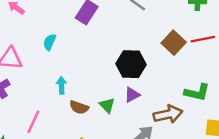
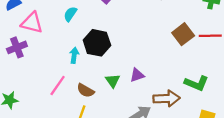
black hexagon: (131, 64) -> (97, 43), moved
brown semicircle: (79, 107) -> (85, 91), moved
pink line: (33, 122) -> (58, 86), moved

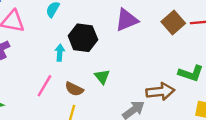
purple triangle: (137, 75) -> (127, 20), moved, size x1.5

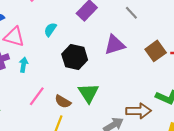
cyan arrow: (60, 53) -> (24, 65), moved
green triangle: (102, 77) -> (88, 93), size x1.5

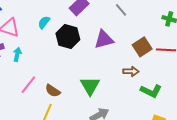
black hexagon: (75, 57) -> (68, 36), moved
green triangle: (88, 93) -> (90, 86), moved
brown arrow: (139, 111) -> (131, 71), moved, size x0.7

